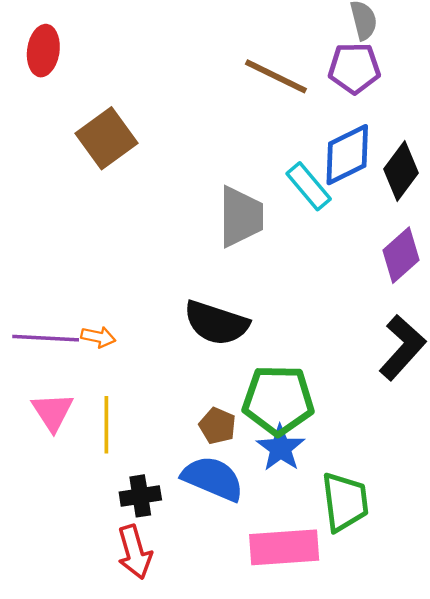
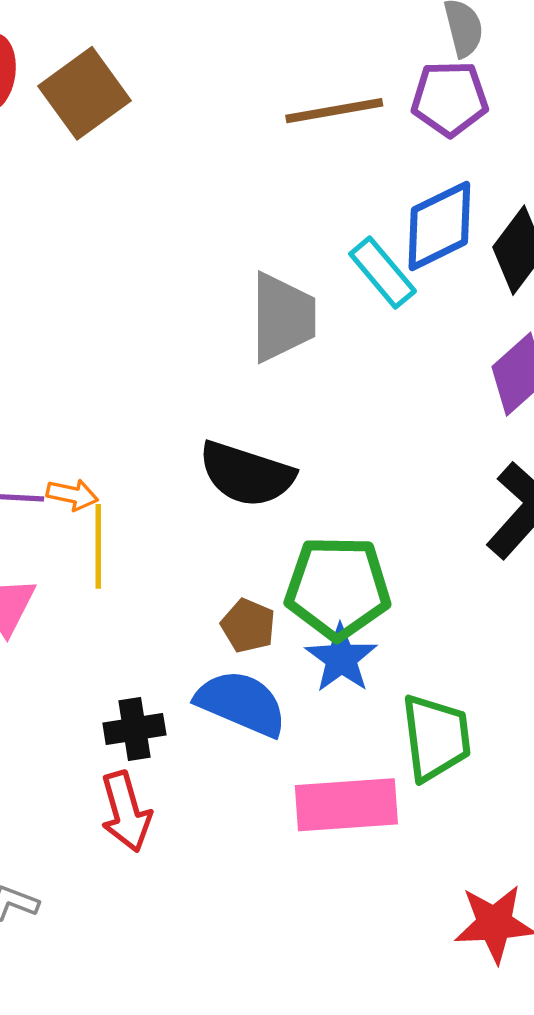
brown line: (276, 76) -> (334, 111), turned -36
brown square: (106, 138) -> (85, 93), moved
yellow line: (106, 425) -> (98, 546), moved

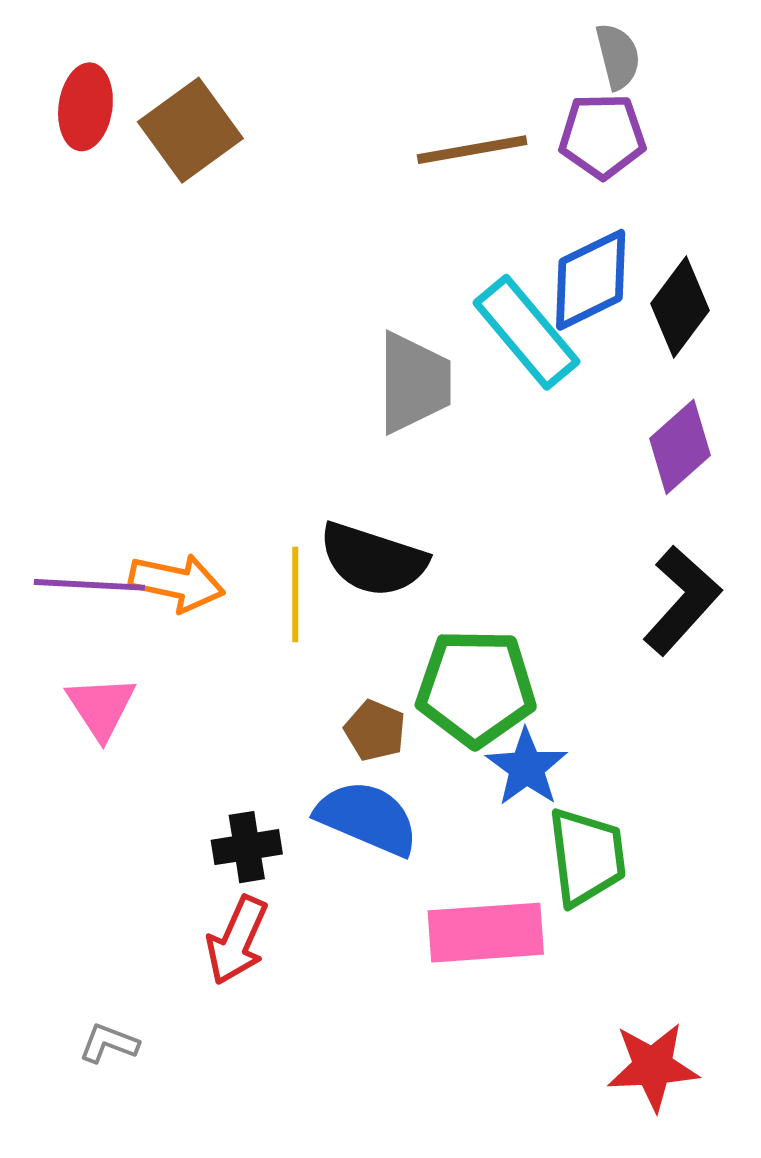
cyan rectangle: (383, 273) -> (527, 332), size x1.4
orange arrow: (72, 495) -> (177, 583), size x1.6
yellow line: (98, 546) -> (295, 595), moved
blue star: (341, 658) -> (527, 767), moved
red arrow: (126, 812) -> (237, 940), turned 40

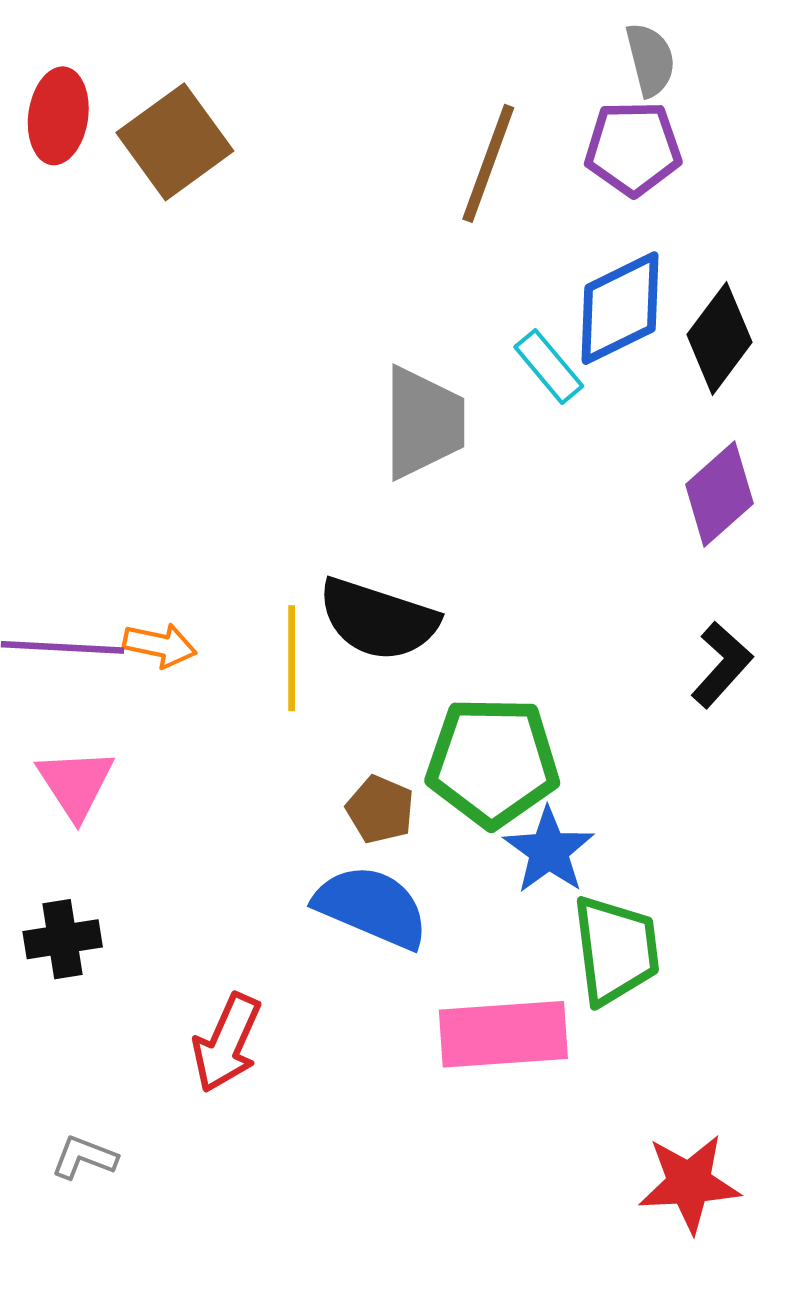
brown line: (472, 150) -> (488, 163), turned -60
cyan rectangle: (527, 332) -> (549, 367), size x0.6
orange arrow: (177, 583) -> (160, 645), size x0.7
black L-shape: (682, 600) -> (722, 665), size x0.7
black cross: (247, 847) -> (63, 939), moved

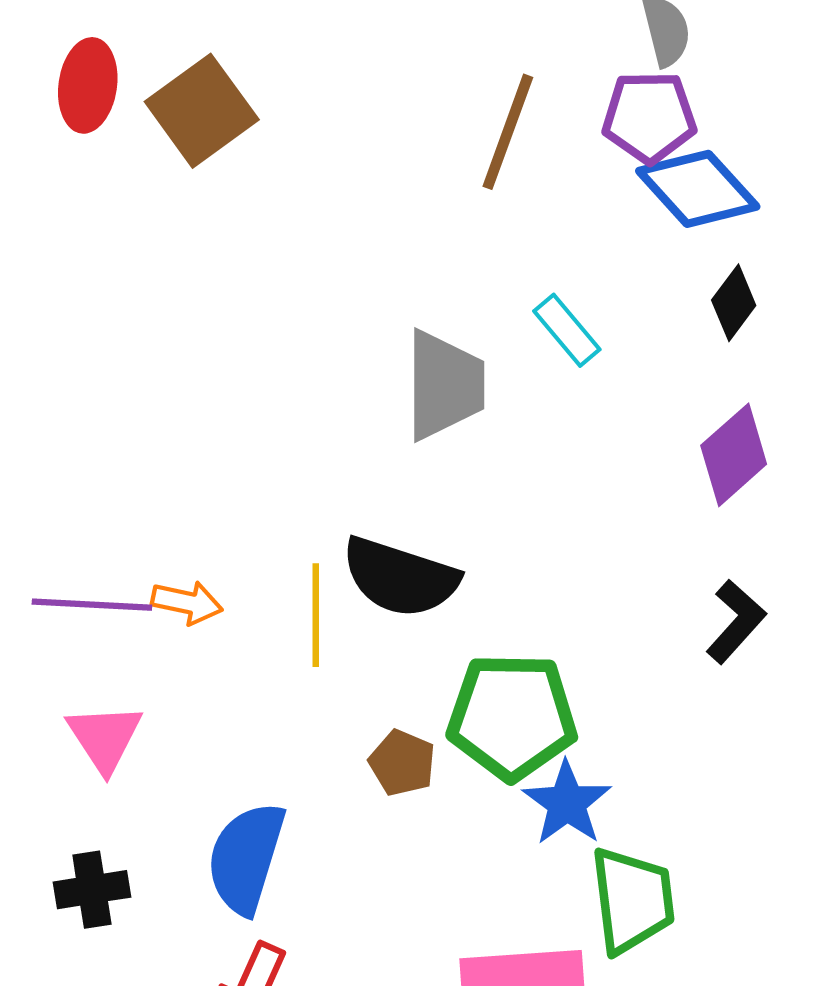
blue diamond: (620, 308) -> (698, 189), moved, turned 74
black diamond: (719, 338) -> (734, 303), size x0.7
blue semicircle: (372, 907) -> (246, 858), moved, turned -96

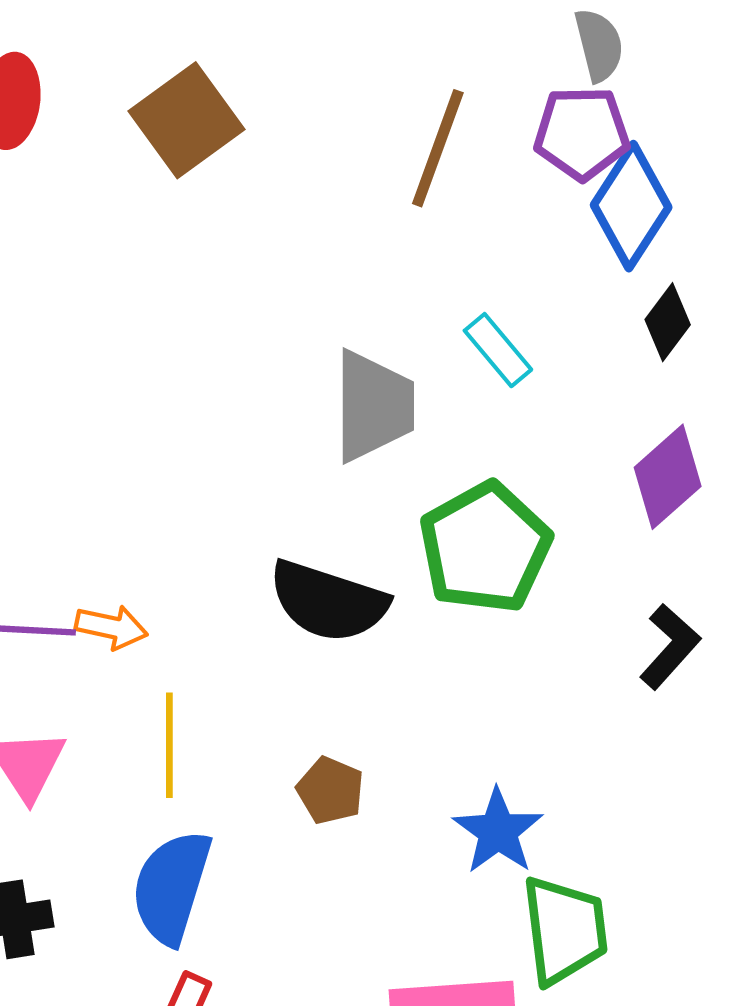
brown square: (202, 111) -> (186, 120), moved
blue diamond: (698, 189) -> (631, 206), turned 75
yellow line: (316, 615) -> (169, 745), moved
green pentagon: (512, 717) -> (485, 548), moved, turned -30

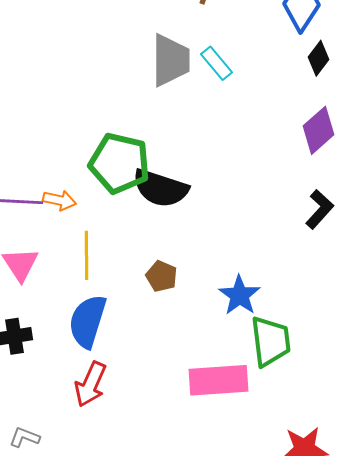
cyan rectangle: (498, 350) -> (216, 63), moved
gray trapezoid: (373, 406) -> (170, 60), moved
green pentagon: (485, 548) -> (120, 163), moved, turned -30

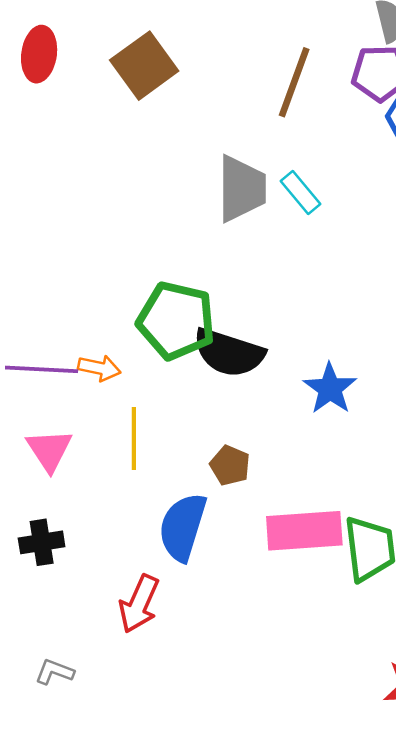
blue star: (240, 295) -> (330, 389), moved
blue semicircle: (88, 321) -> (183, 527), moved
pink rectangle: (218, 380) -> (304, 531), moved

